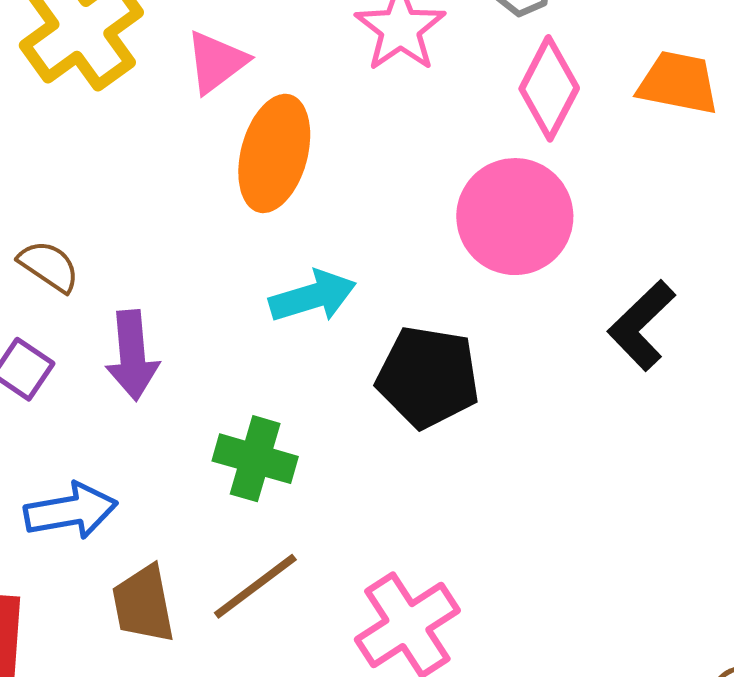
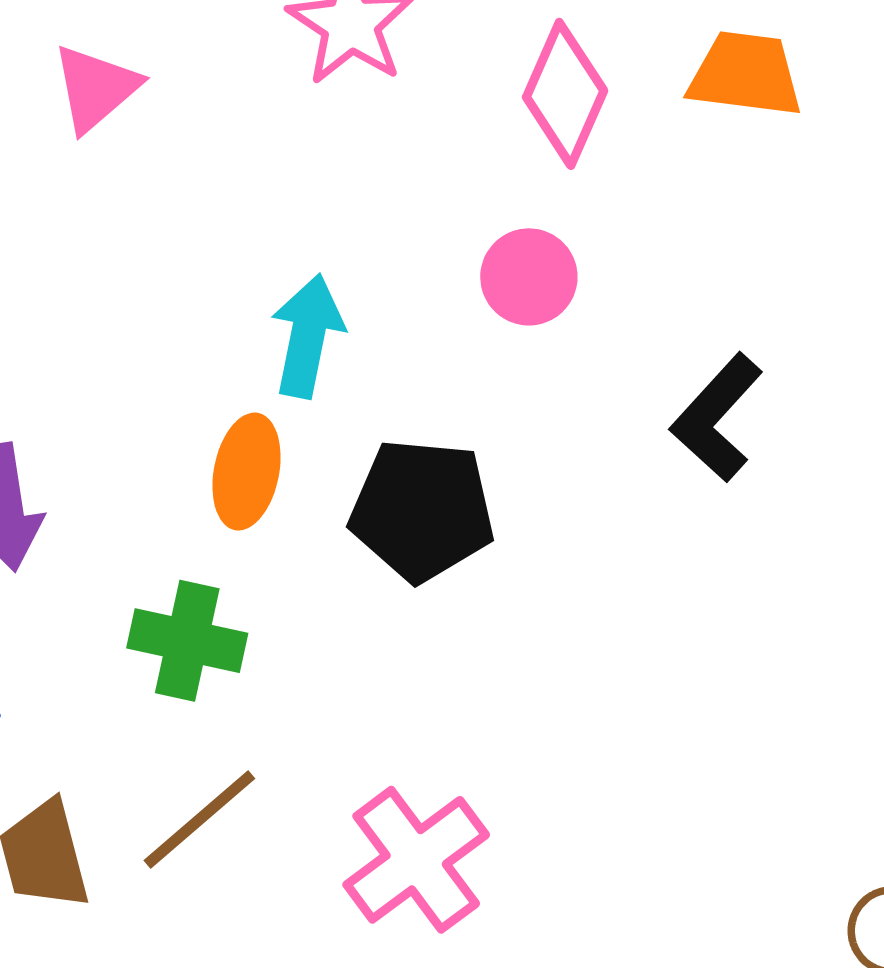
orange ellipse: (274, 153) -> (246, 472), moved, size x0.7
pink circle: (515, 217) -> (529, 277), size x0.6
cyan arrow: (313, 296) -> (307, 336), moved, turned -58

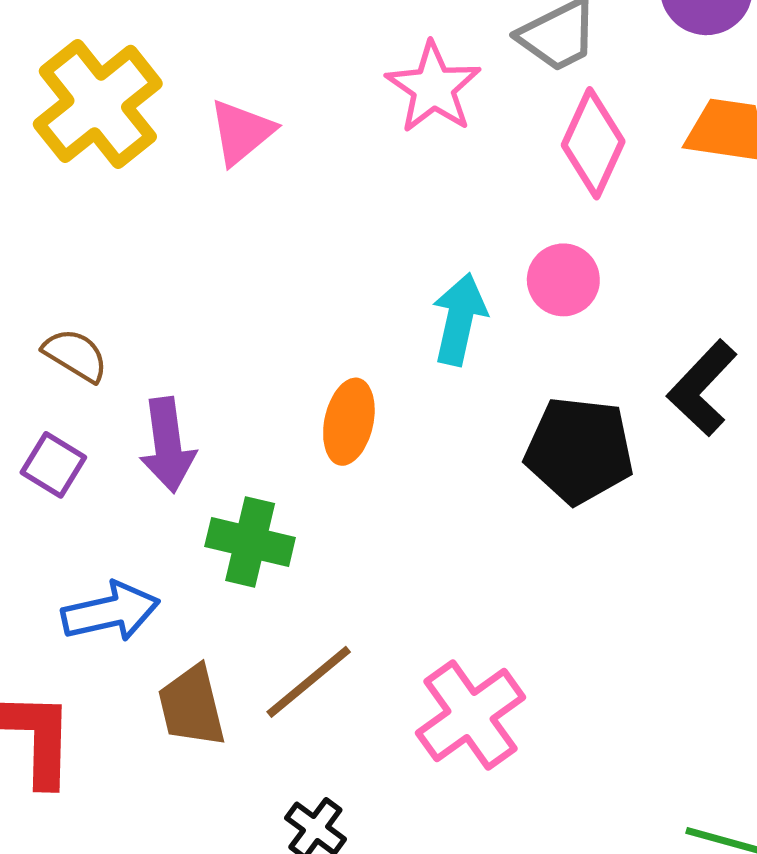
cyan arrow: (307, 336) -> (459, 319), moved
black pentagon: (422, 510) -> (579, 450), moved
green cross: (187, 641) -> (250, 542), moved

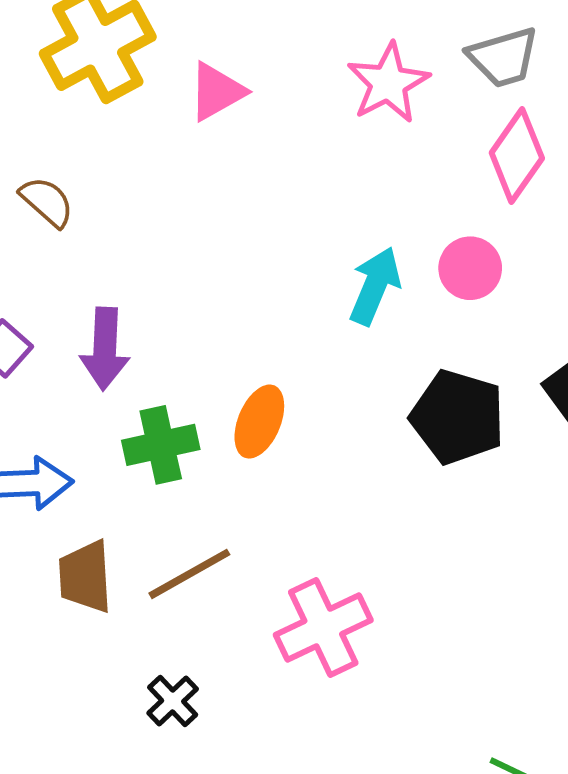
brown semicircle: (75, 355) -> (47, 202), moved
orange ellipse: (349, 422) -> (259, 422), moved
green cross: (250, 542) -> (161, 445), turned -36

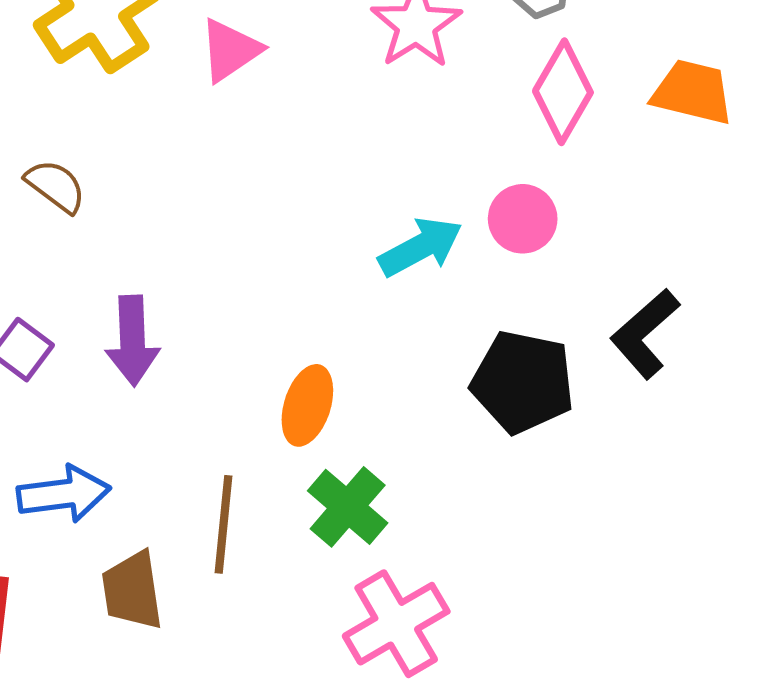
cyan arrow: (375, 286) -> (421, 247), turned 44
green cross: (161, 445) -> (348, 507), moved, turned -32
brown line: (189, 574) -> (223, 524), moved, turned -50

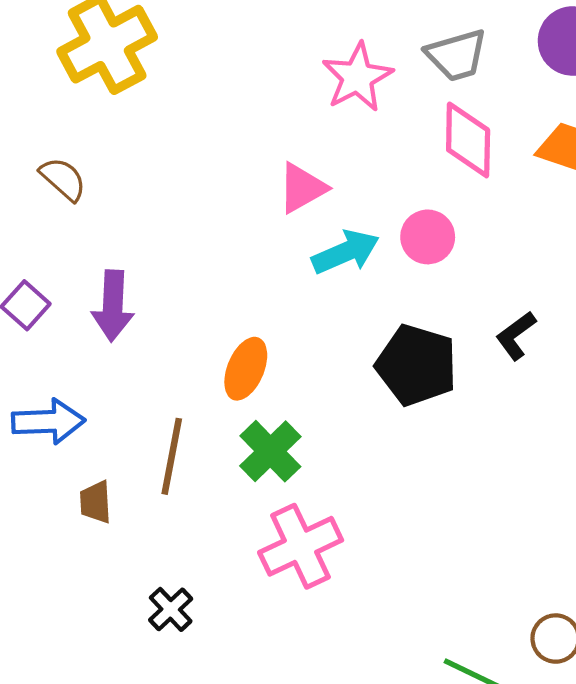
pink triangle: (230, 50) -> (302, 188), moved
pink diamond: (563, 92) -> (468, 140), turned -34
black L-shape: (645, 334) -> (516, 336), size x0.7
brown trapezoid: (132, 591) -> (96, 502), size x0.7

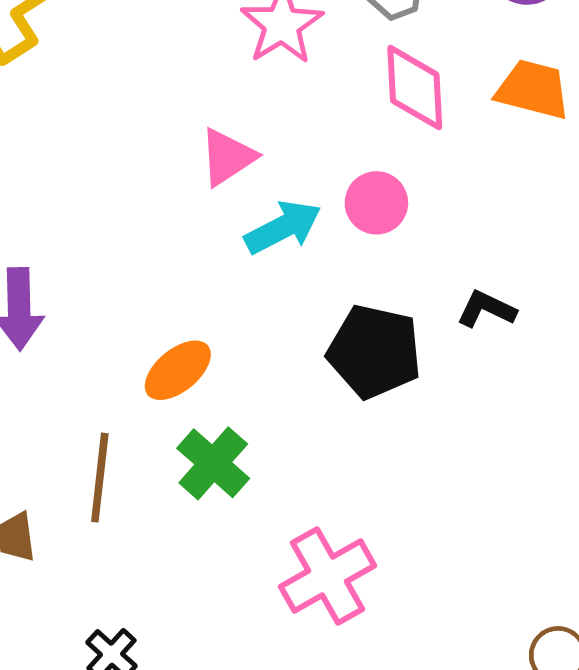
black L-shape: (516, 336) -> (486, 309), turned 66
orange ellipse: (246, 369) -> (178, 370), turned 32
pink cross: (301, 546) -> (328, 576), moved

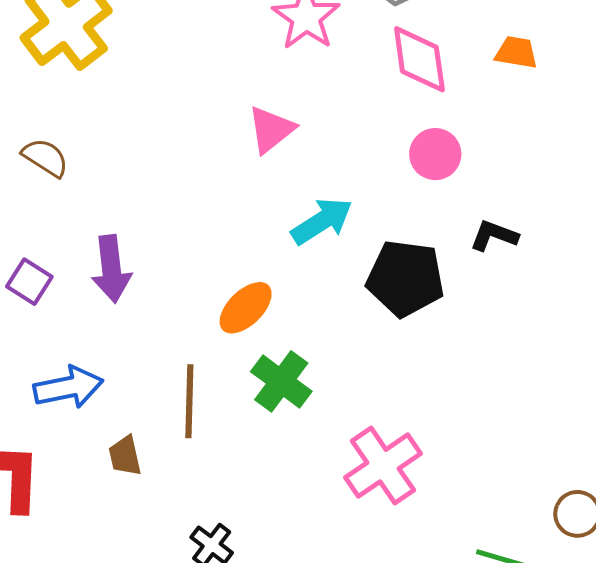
orange trapezoid: (533, 90) -> (516, 52), size x0.7
pink circle: (376, 203) -> (435, 154), moved
cyan arrow: (283, 227) -> (322, 221), moved

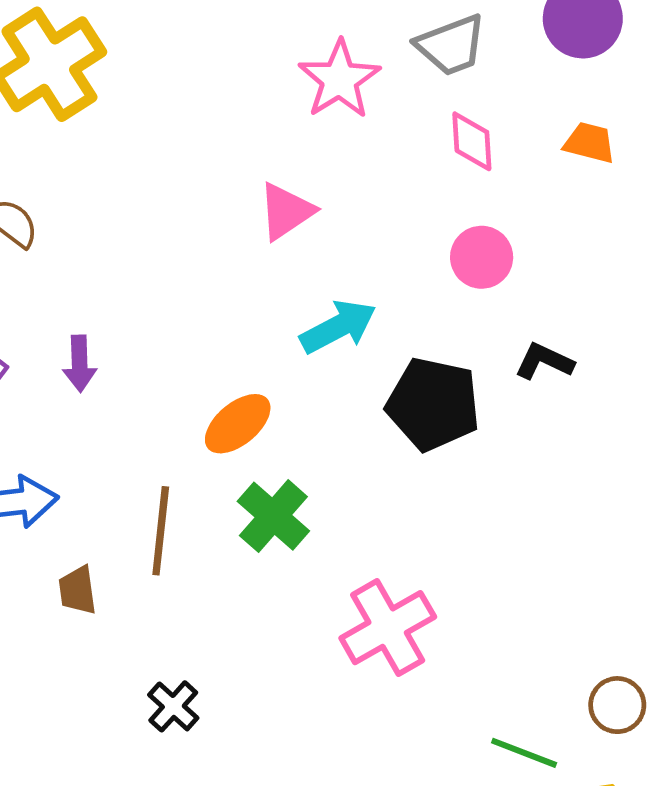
pink diamond: (419, 59) -> (472, 141), size x0.7
purple arrow: (111, 269) -> (80, 364), size x0.7

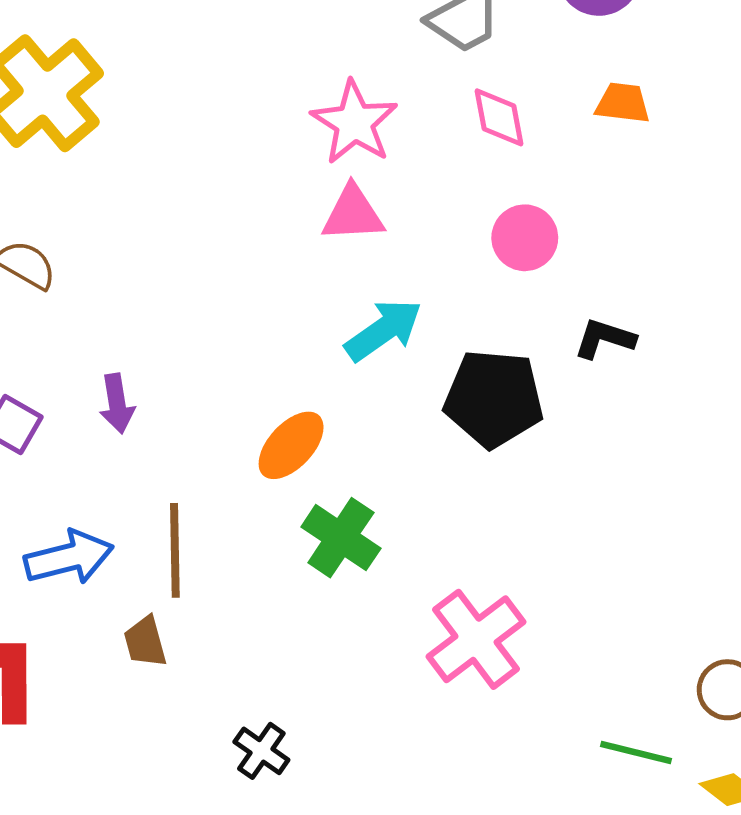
pink star: (339, 79) -> (354, 123), moved
pink triangle: (286, 211) -> (353, 214), moved, turned 38
brown line: (161, 531) -> (175, 550), moved

